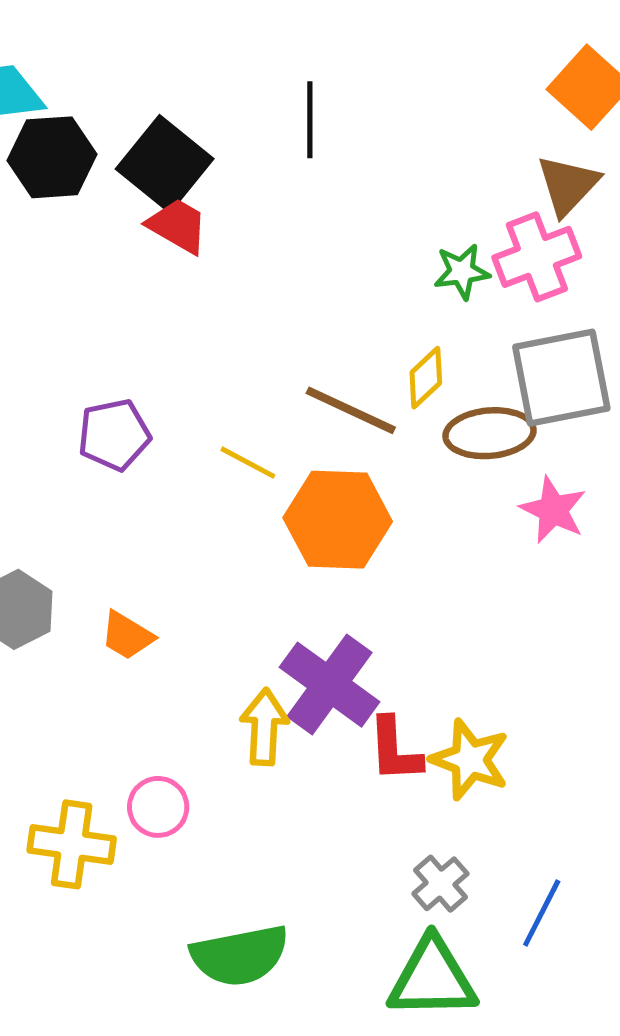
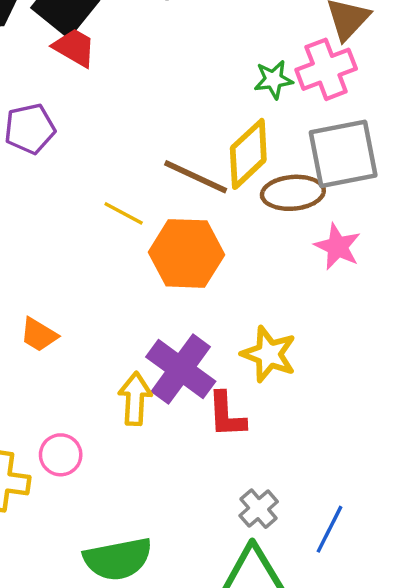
yellow diamond: (426, 378) -> (248, 154), size x1.6
purple pentagon: (114, 435) -> (30, 129), moved
yellow star: (470, 760) -> (269, 354), moved

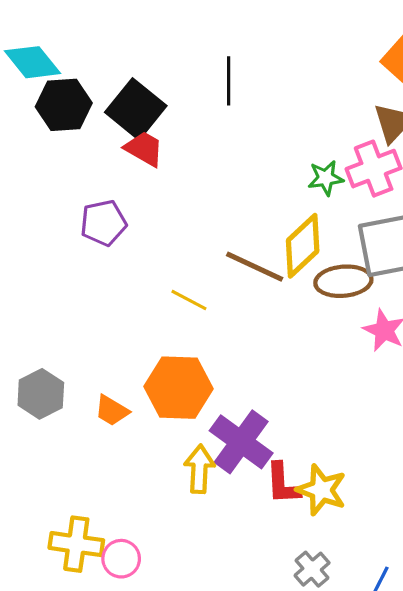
orange hexagon: (186, 253) -> (179, 388), moved
yellow star: (269, 354) -> (321, 490), moved
pink circle: (61, 455) -> (121, 559), moved

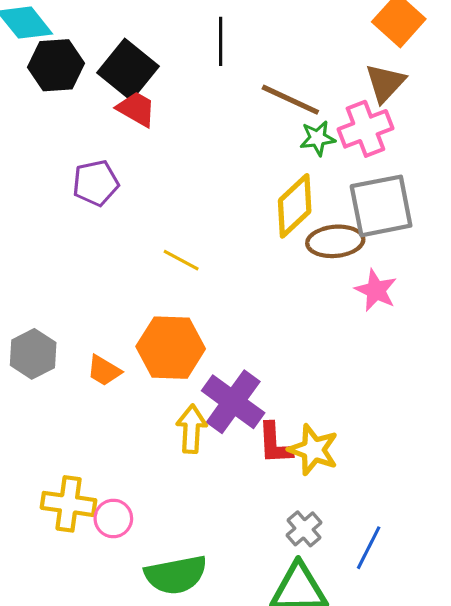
brown line: (255, 267) -> (290, 100), moved

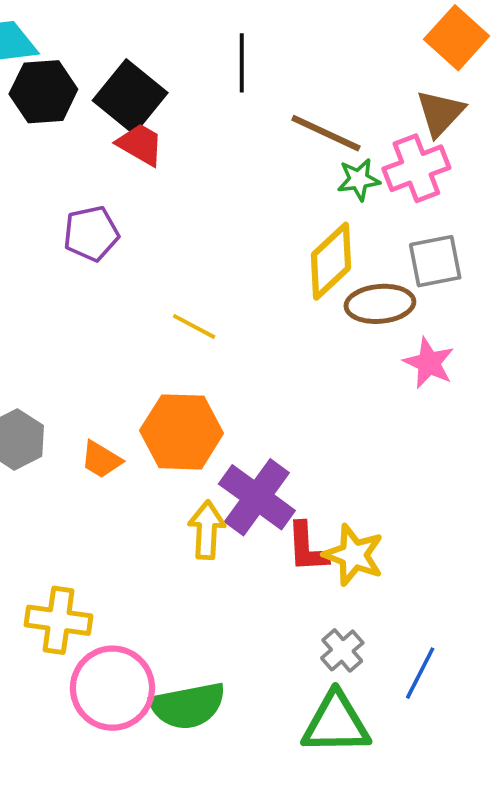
gray square: (381, 206) -> (435, 261), size x0.7
pink circle: (113, 518) -> (112, 688), moved, size x1.8

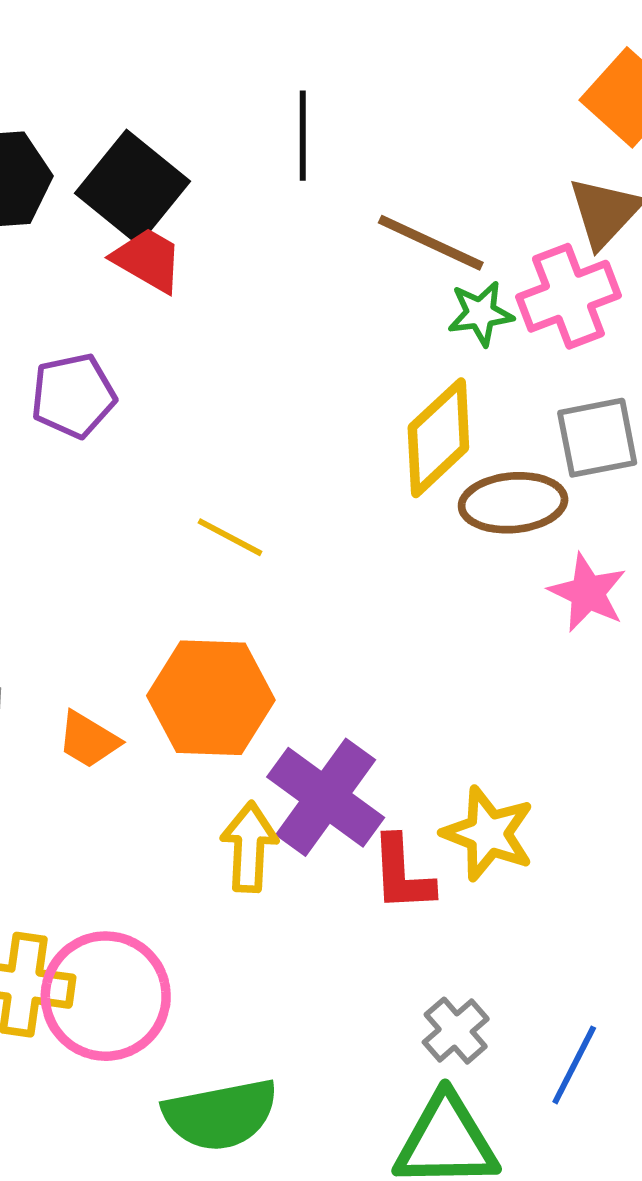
yellow star: (354, 555) -> (488, 834), moved
pink circle: (112, 688) -> (106, 996), moved

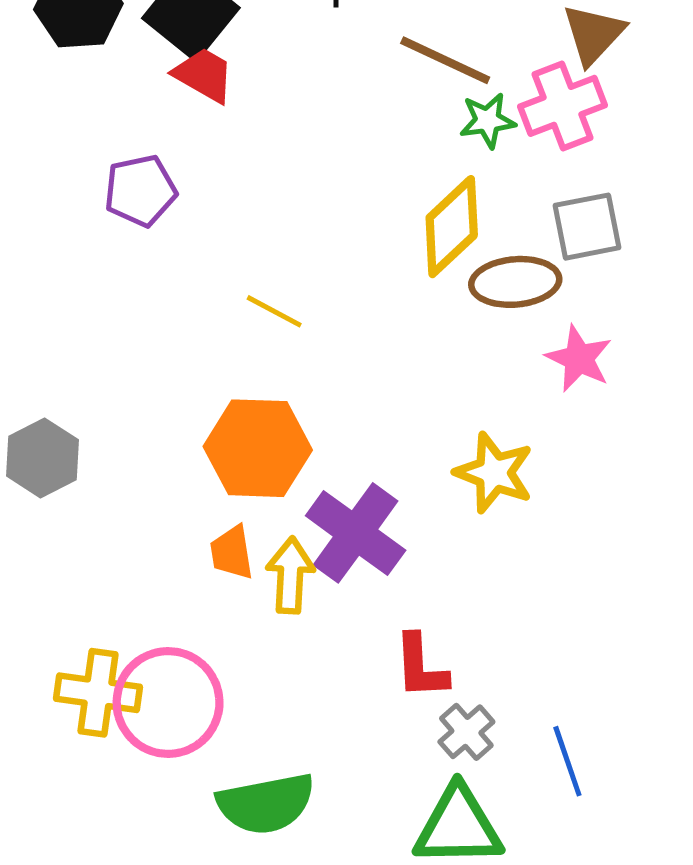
orange trapezoid: (89, 740) -> (232, 553), moved, turned 50
yellow star: (488, 834) -> (494, 473), moved
red L-shape: (402, 874) -> (421, 667), moved
blue line: (574, 1065) -> (567, 761), turned -46

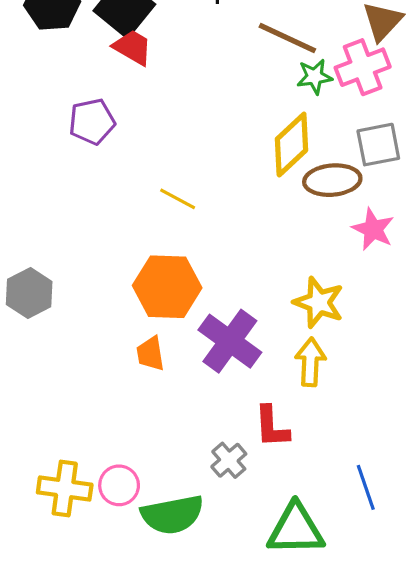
yellow arrow: (290, 575) -> (310, 362), moved
yellow cross: (98, 693) -> (65, 488), moved
pink circle: (168, 703) -> (119, 485), moved, size x0.6
gray cross: (466, 732) -> (229, 460), moved

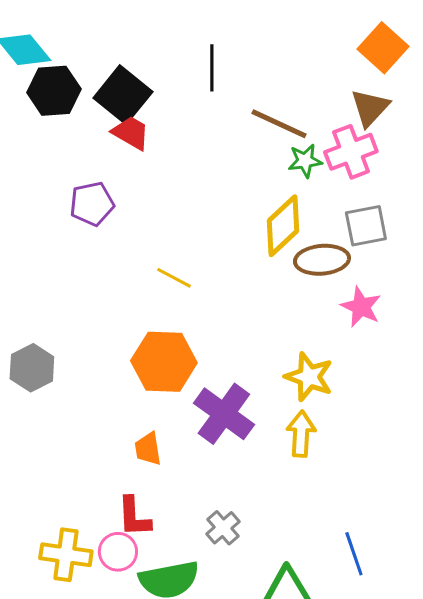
orange trapezoid: (150, 354) -> (148, 449), moved
red L-shape: (272, 427) -> (134, 517), moved

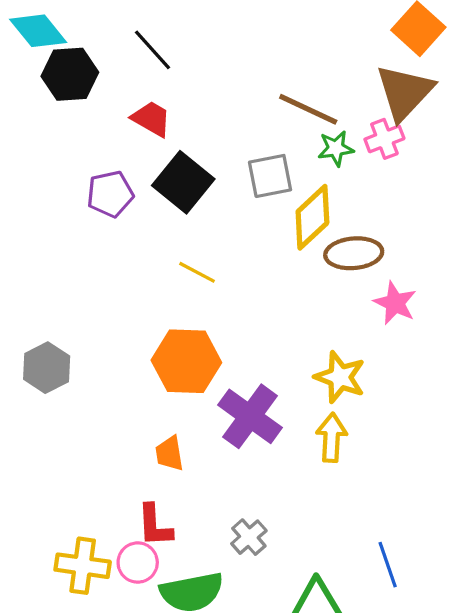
black line: (212, 68) -> (153, 50), moved, turned -42
black square: (123, 95) -> (183, 182), moved
brown triangle: (370, 108) -> (405, 92), size x1.4
pink cross: (351, 152) -> (384, 139), size x0.7
gray square: (366, 226) -> (270, 176), moved

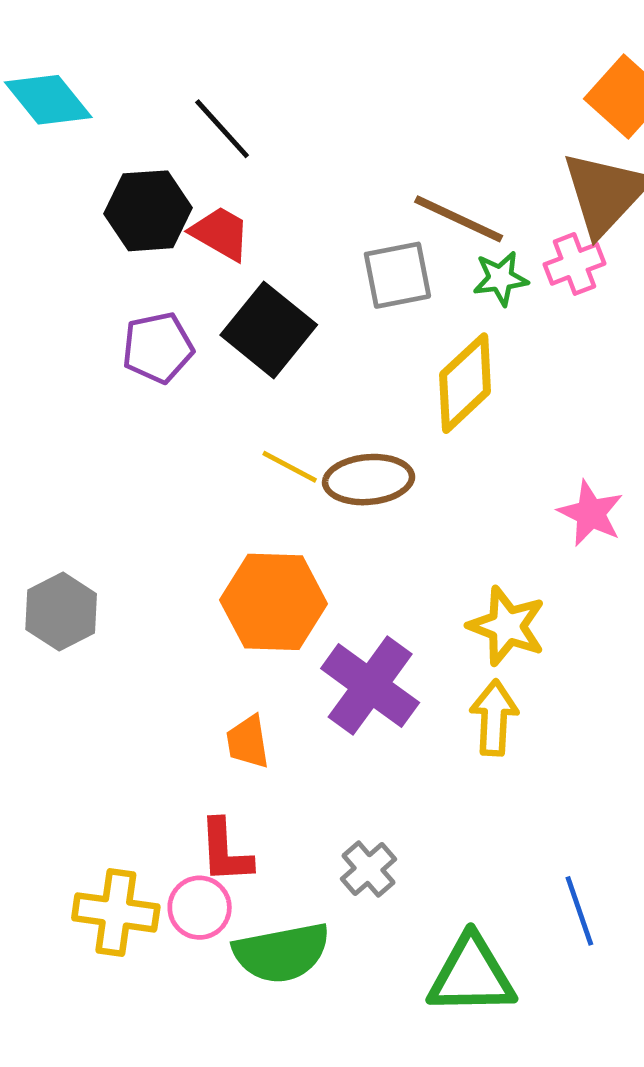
black hexagon: (70, 74) -> (148, 211), moved
gray square: (270, 176) -> (397, 275), moved
brown ellipse: (354, 253) -> (369, 480), moved

